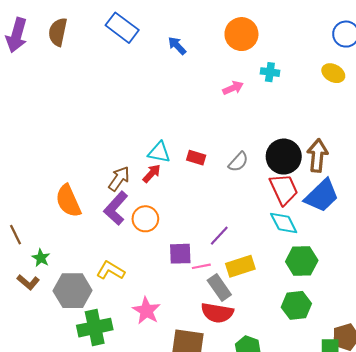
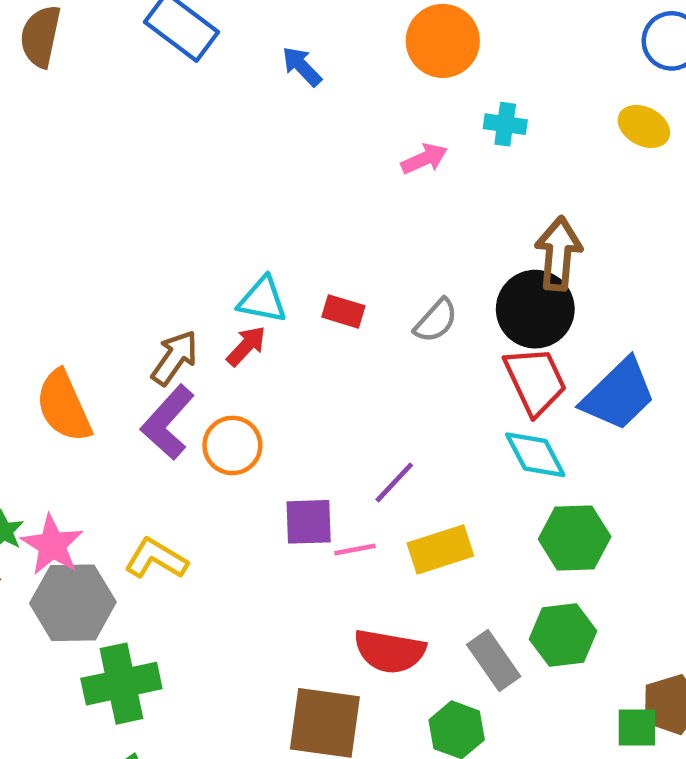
brown arrow: (317, 155) -> (558, 254), moved
gray rectangle: (219, 287) -> (494, 660), moved
pink star: (146, 311) -> (52, 545), moved

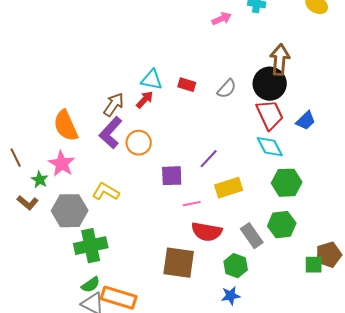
blue trapezoid: (618, 395) -> (306, 121), size x0.6
pink star: (52, 545) -> (62, 164), moved
pink line: (355, 550) -> (192, 204), moved

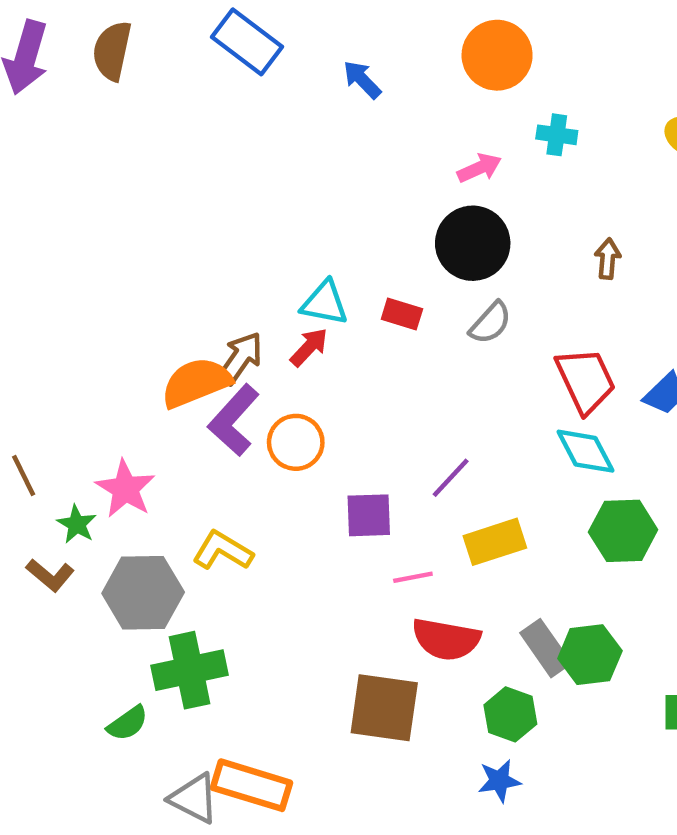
brown arrow: (280, 60) -> (608, 259), size x0.6
black circle: (270, 84) -> (473, 243), moved
orange semicircle: (66, 126) -> (196, 383), moved, turned 92
green hexagon: (282, 225) -> (590, 655), moved
green semicircle: (91, 285) -> (128, 723), moved

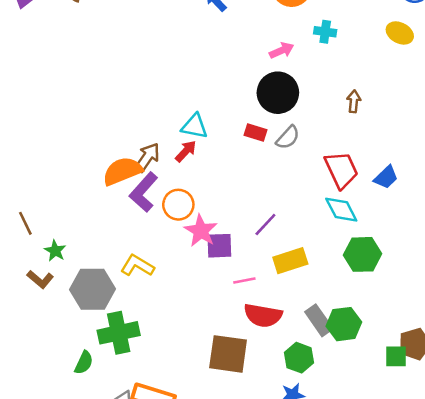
red rectangle: (402, 314) -> (255, 132), moved
pink star: (125, 489) -> (201, 231), moved
green semicircle: (128, 723) -> (84, 363), turned -30

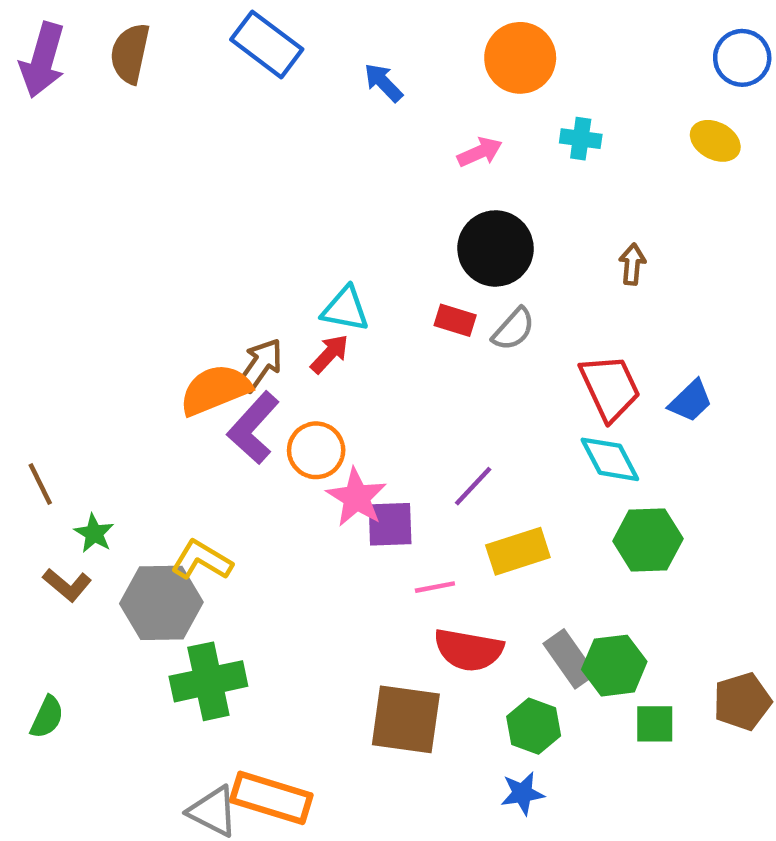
pink arrow: (282, 50) -> (480, 152), moved
yellow L-shape: (137, 266) -> (202, 560), moved
green square: (396, 356) -> (655, 724), moved
green semicircle: (84, 363) -> (47, 717), moved

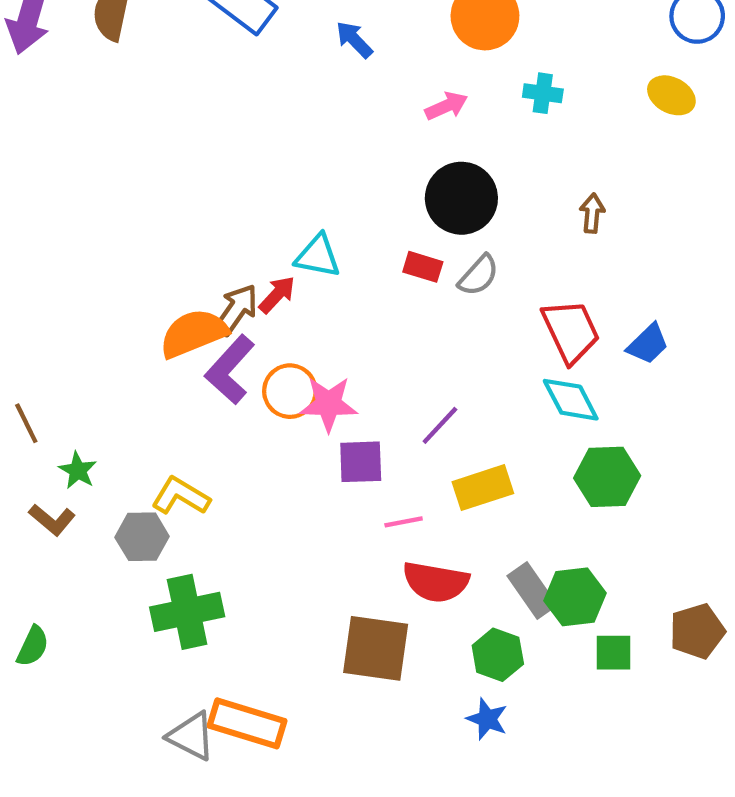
red arrow: (330, 354) -> (277, 295), moved
pink star: (356, 497) -> (329, 404), moved, turned -30
gray hexagon: (161, 603) -> (142, 537), size x0.7
blue star: (522, 793) -> (487, 719), turned 30

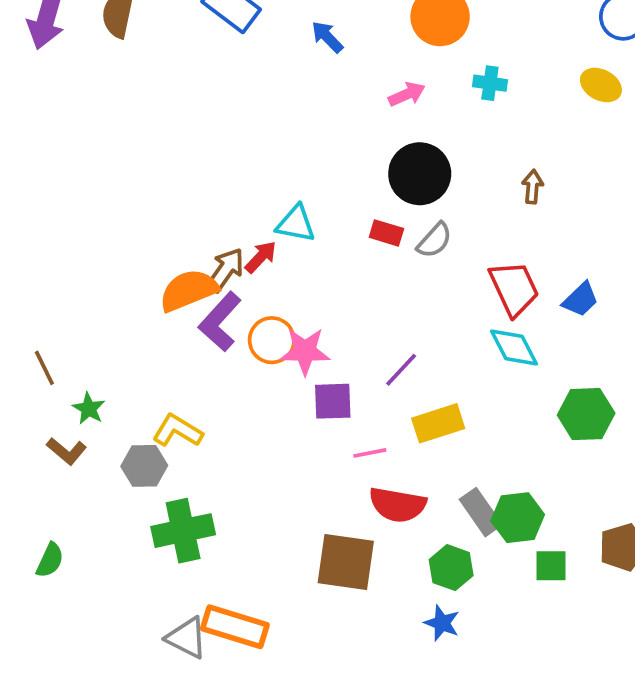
green hexagon: (607, 477) -> (586, 414), moved

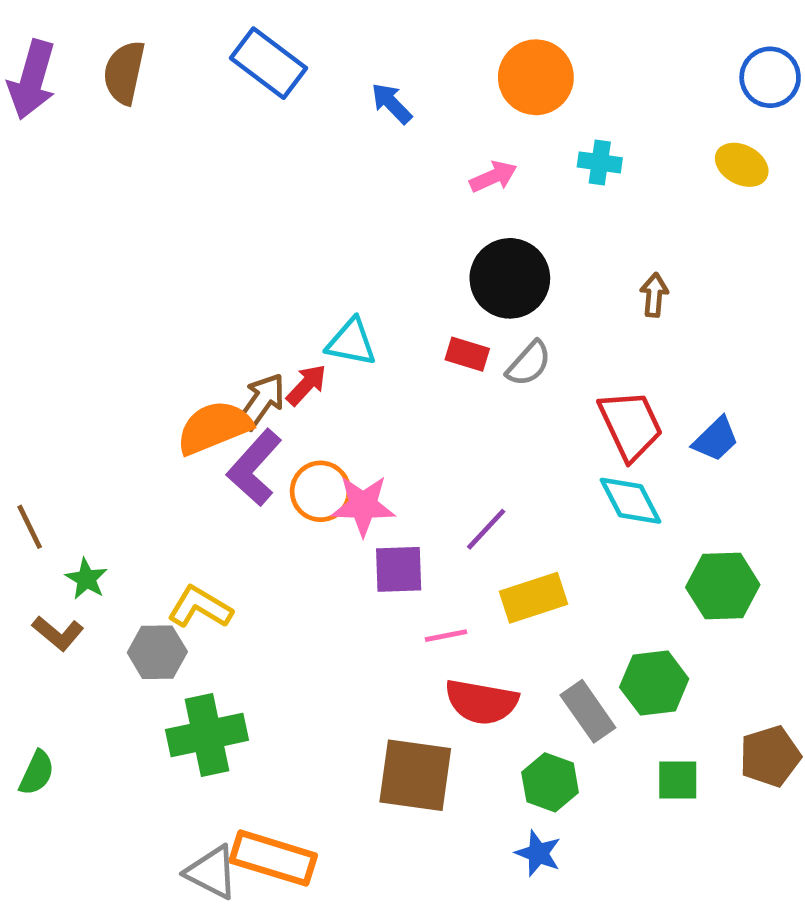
green hexagon: (518, 518) -> (654, 683), moved

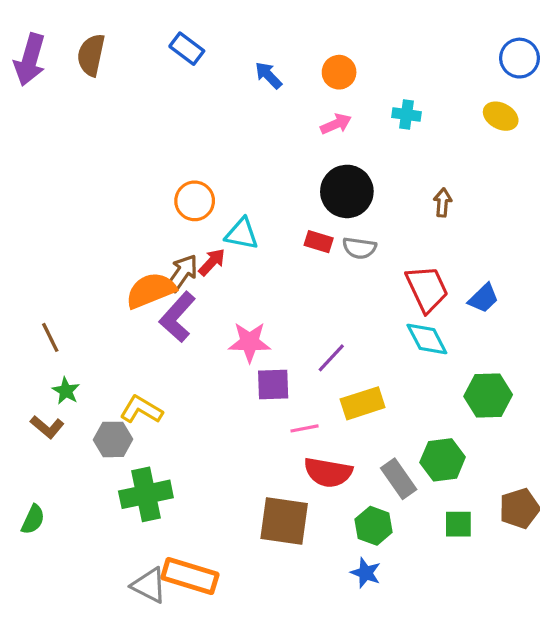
blue rectangle: (269, 63) -> (187, 49), size x0.7
orange circle: (536, 77) -> (339, 72), moved, size x0.7
gray semicircle: (529, 364) -> (359, 248), turned 56
orange circle: (321, 491) -> (195, 201), moved
brown line: (30, 527) -> (50, 337), moved

